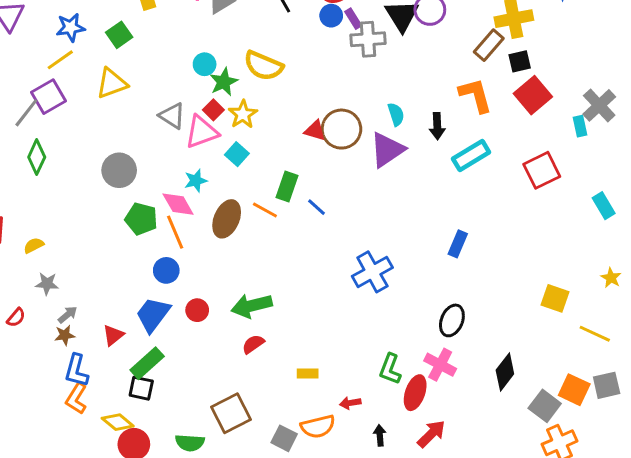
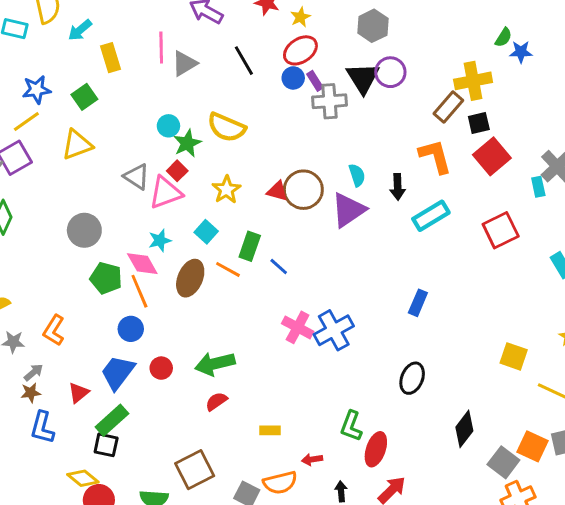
yellow star: (243, 114) -> (226, 190), moved
cyan square: (237, 154) -> (206, 232), moved
pink cross: (440, 365) -> (298, 327), moved
orange L-shape: (76, 399) -> (54, 330), moved

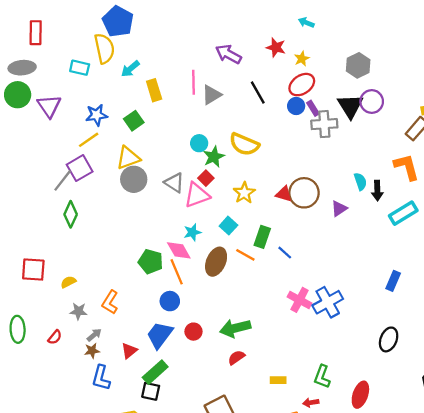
cyan semicircle: (357, 175) -> (360, 182), moved
purple triangle: (348, 210) -> (339, 209), size x0.6
gray circle: (84, 230) -> (134, 179), moved
green L-shape: (351, 426) -> (322, 377), moved

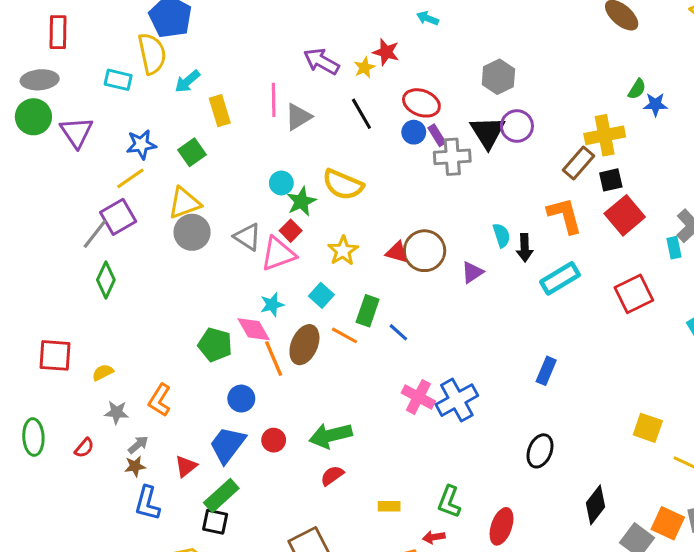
yellow star: (302, 59) -> (364, 68), moved
red ellipse: (302, 85) -> (421, 103), turned 55
orange line: (177, 272) -> (274, 359), moved

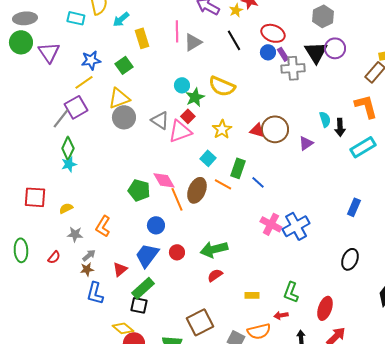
cyan star: (272, 305) -> (69, 164), moved

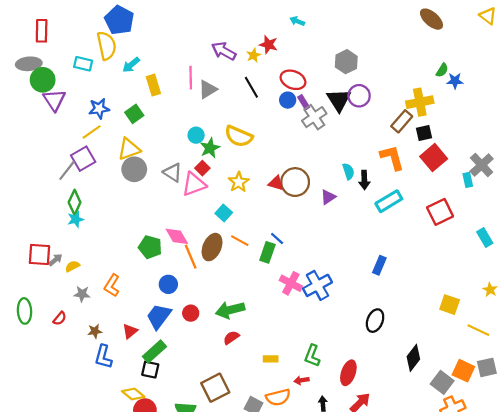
green circle: (21, 42) -> (43, 80), moved
gray cross: (293, 68) -> (314, 117), turned -30
green rectangle: (238, 168) -> (267, 252), moved
gray arrow: (89, 255) -> (55, 260), moved

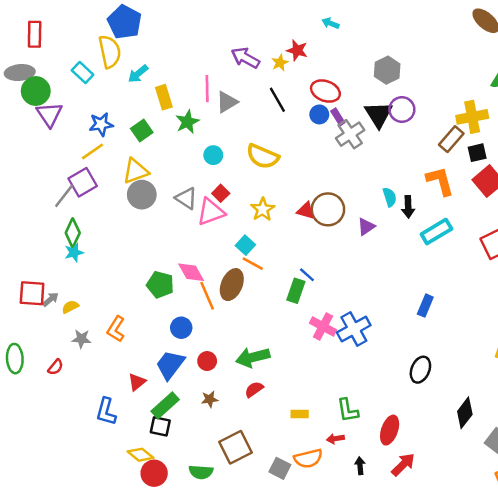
cyan rectangle: (83, 64) -> (83, 73), turned 30
green star: (210, 148) -> (187, 122), moved
orange line: (240, 241) -> (253, 264), moved
brown star: (95, 331) -> (210, 399), moved
green L-shape: (312, 356) -> (348, 410), turned -30

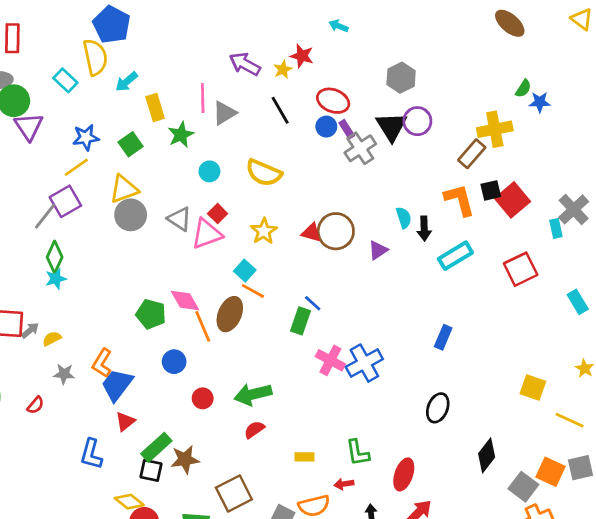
black square: (477, 153) -> (491, 190), moved
blue trapezoid: (170, 365) -> (117, 385), moved
brown star: (210, 399) -> (185, 460), moved, size x1.5

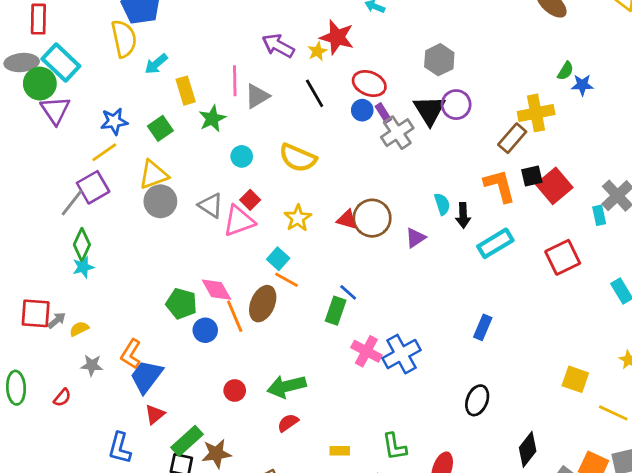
red star: (302, 56) -> (337, 37), size x1.4
cyan rectangle: (65, 80) -> (61, 63), moved, size x1.5
blue circle: (174, 362) -> (205, 330), moved

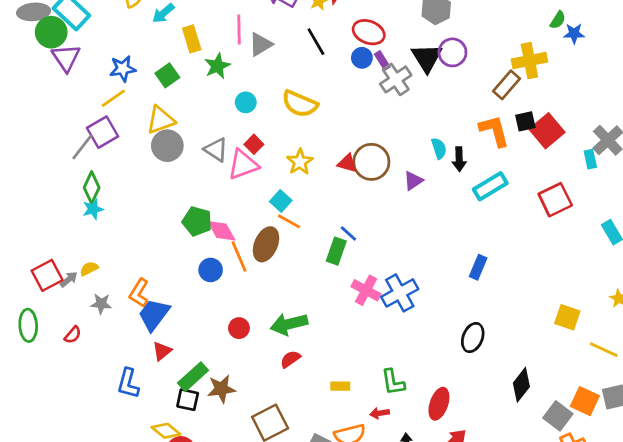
green pentagon: (181, 304) -> (197, 221), moved
red square: (36, 313) -> (47, 275), moved, turned -32
gray arrow: (57, 320) -> (69, 279), moved

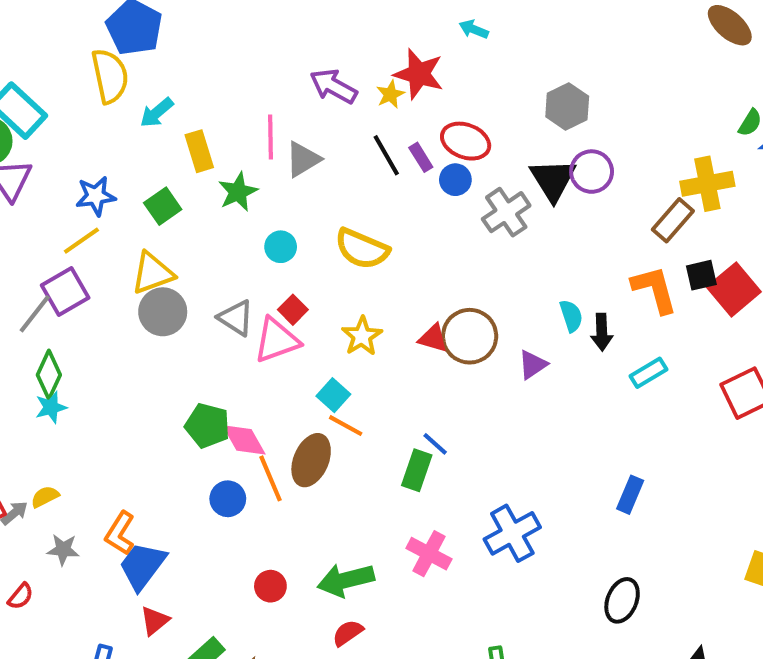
purple rectangle: (382, 61) -> (421, 157), moved
cyan rectangle: (490, 186) -> (648, 373), size x0.7
pink cross: (366, 290) -> (429, 554), moved

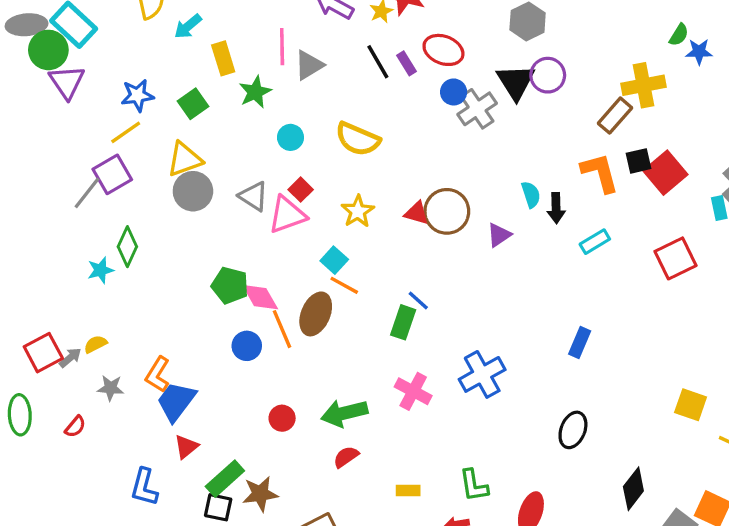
blue circle: (455, 180) -> (454, 92), moved
green diamond: (49, 375) -> (127, 247), moved

